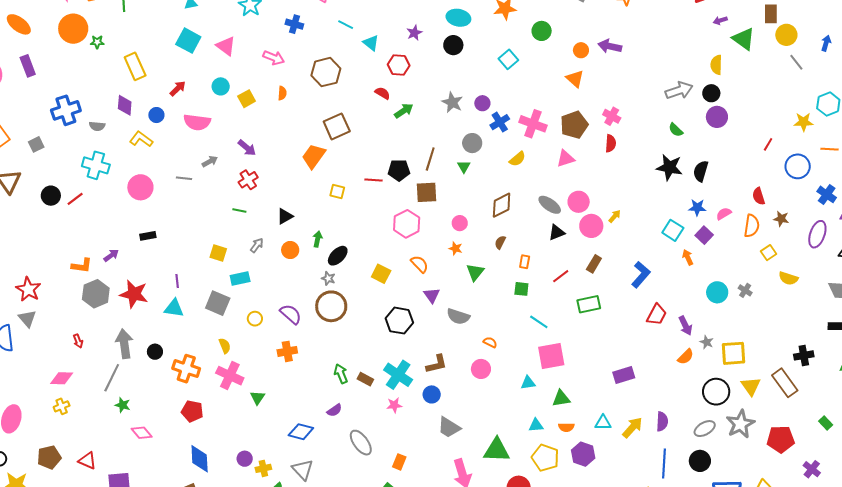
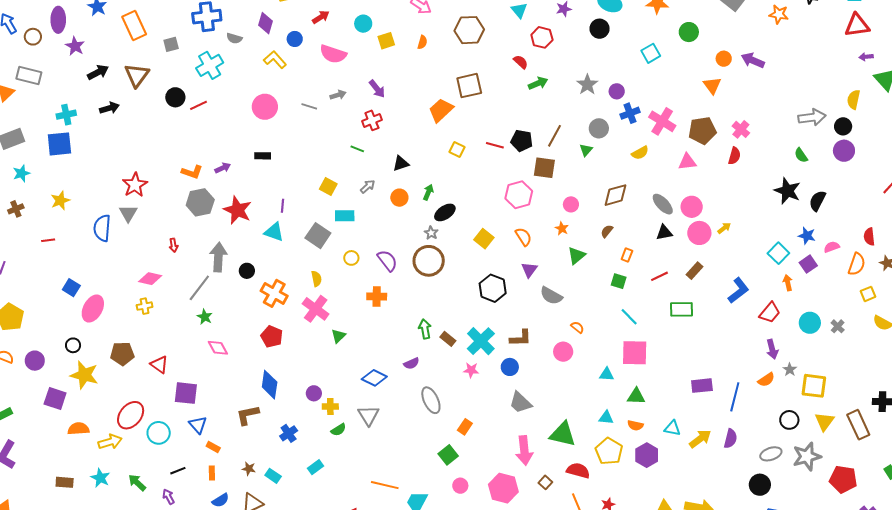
cyan cross: (96, 165) -> (210, 65), moved, turned 32
red trapezoid: (657, 315) -> (770, 313), moved
black circle: (716, 392) -> (789, 420), size x0.7
blue line: (664, 463) -> (735, 397), moved

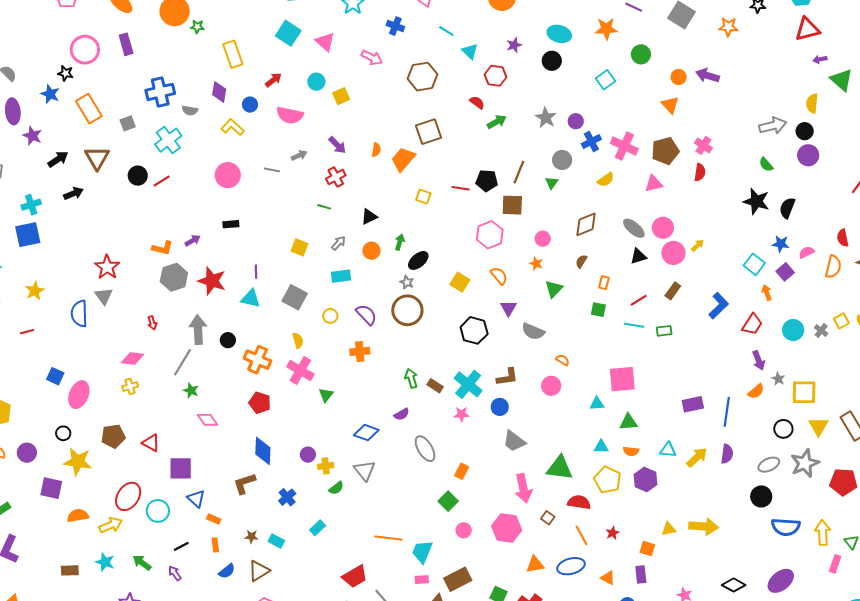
orange semicircle: (422, 42) -> (376, 150), moved
cyan rectangle: (345, 216) -> (341, 276), moved
yellow square: (868, 294) -> (841, 321), moved
green rectangle: (682, 309) -> (664, 331), size x0.7
cyan line: (629, 317) -> (634, 325), moved, turned -30

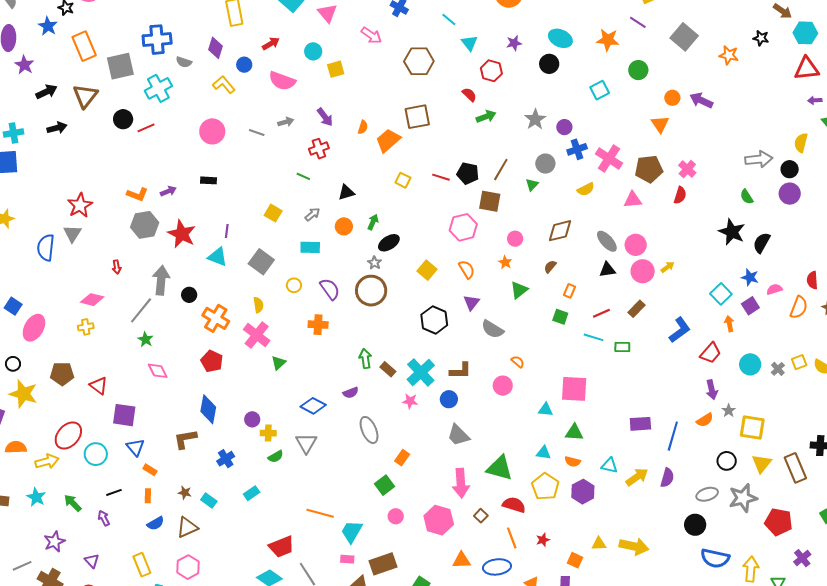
gray square: (128, 123) -> (120, 66), size x1.8

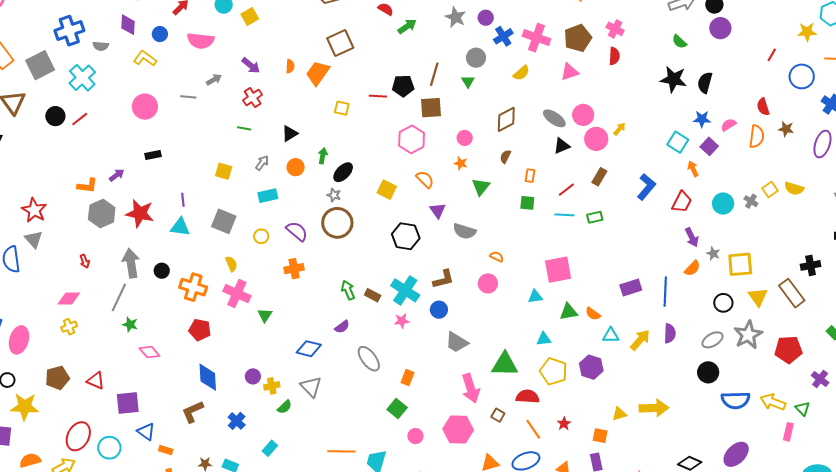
orange semicircle: (573, 462) -> (593, 314), moved, turned 35
yellow arrow: (751, 569) -> (773, 402), turned -60

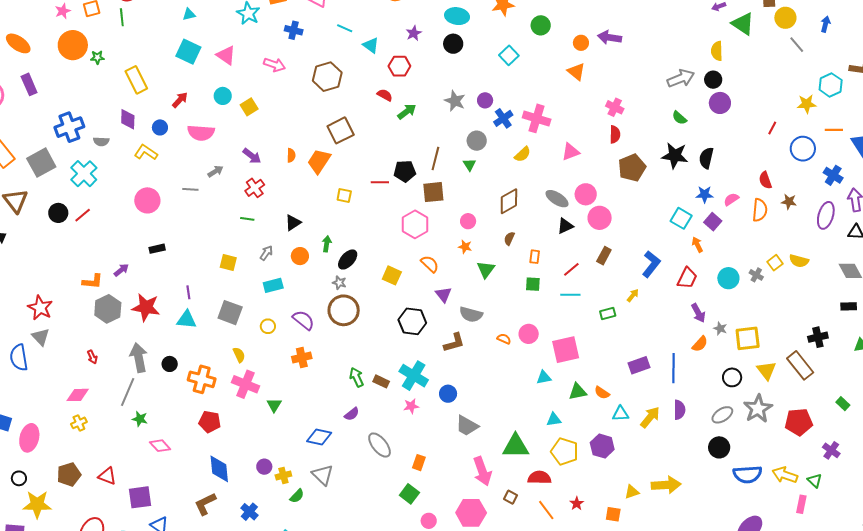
brown pentagon: (578, 38) -> (632, 168), moved
yellow arrow: (619, 129) -> (633, 295), moved
green rectangle: (595, 217) -> (608, 314), moved
brown L-shape: (443, 279) -> (454, 343), moved
pink circle: (488, 283) -> (529, 334), moved

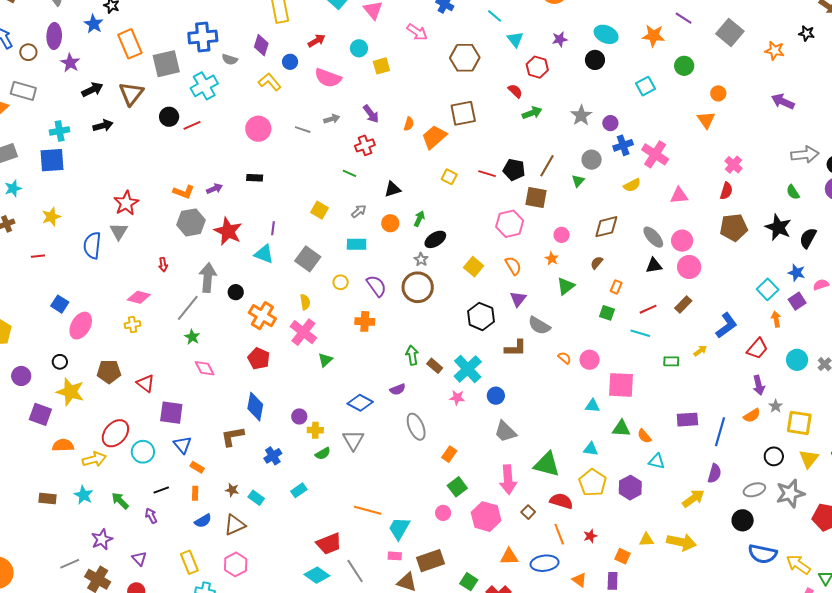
purple arrow: (610, 37) -> (783, 102), moved
yellow arrow: (650, 417) -> (693, 498), moved
green square: (409, 494) -> (457, 487), moved

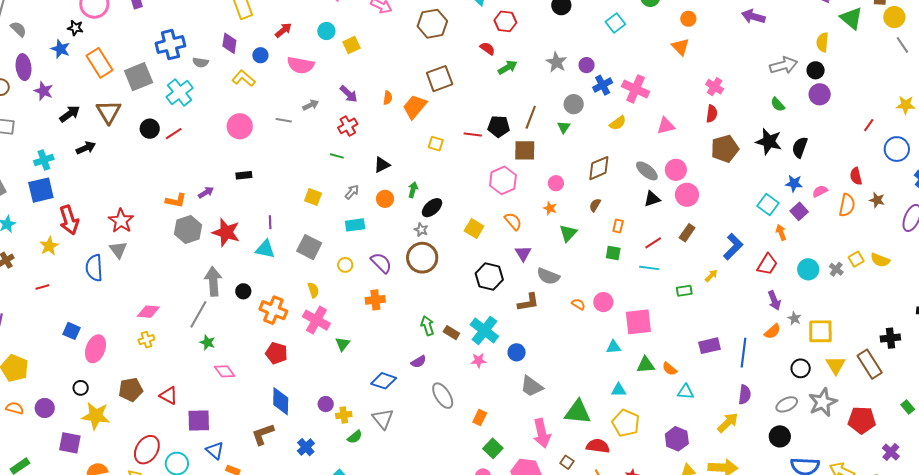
red arrow: (163, 265) -> (69, 220), moved, size x2.0
purple hexagon: (630, 488) -> (677, 439), moved

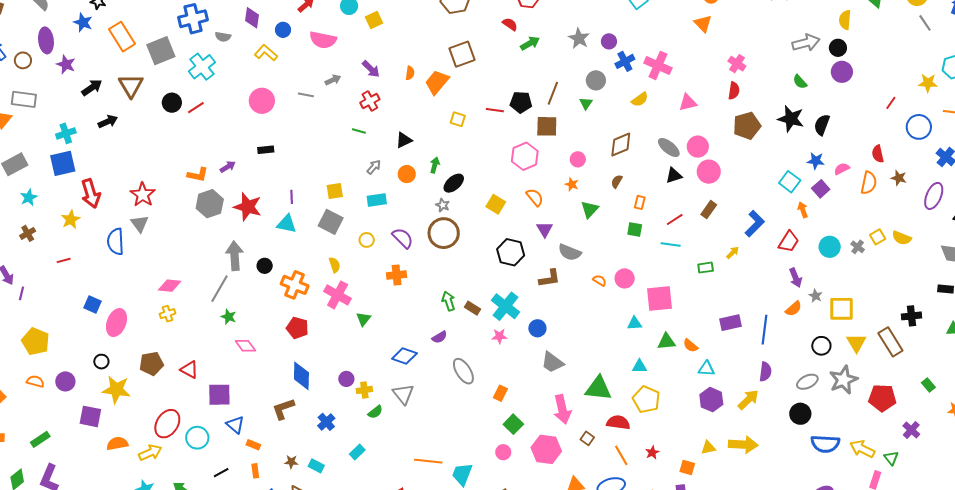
yellow square: (313, 197) -> (335, 191), moved, turned -30
purple hexagon: (677, 439) -> (711, 400), moved

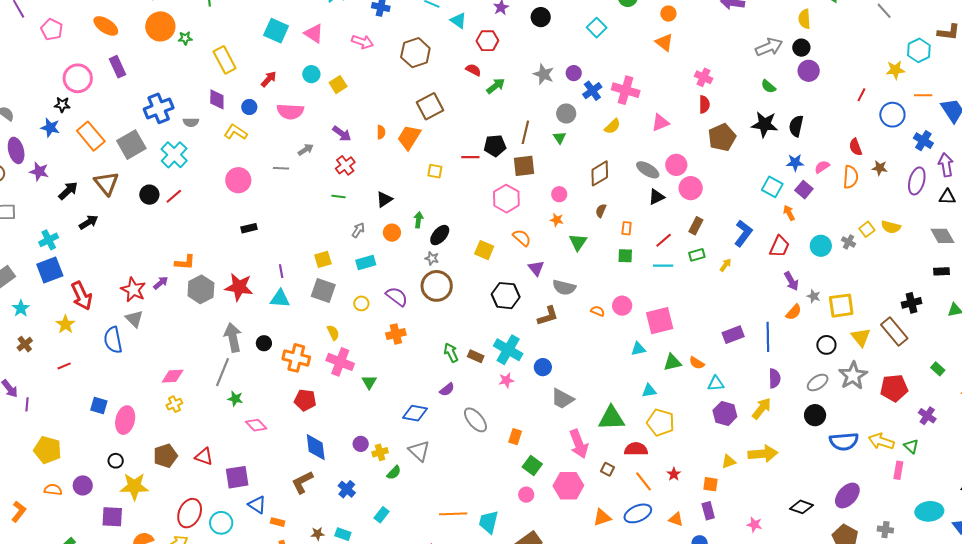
purple arrow: (228, 167) -> (161, 283), moved
green rectangle: (706, 268) -> (697, 255), moved

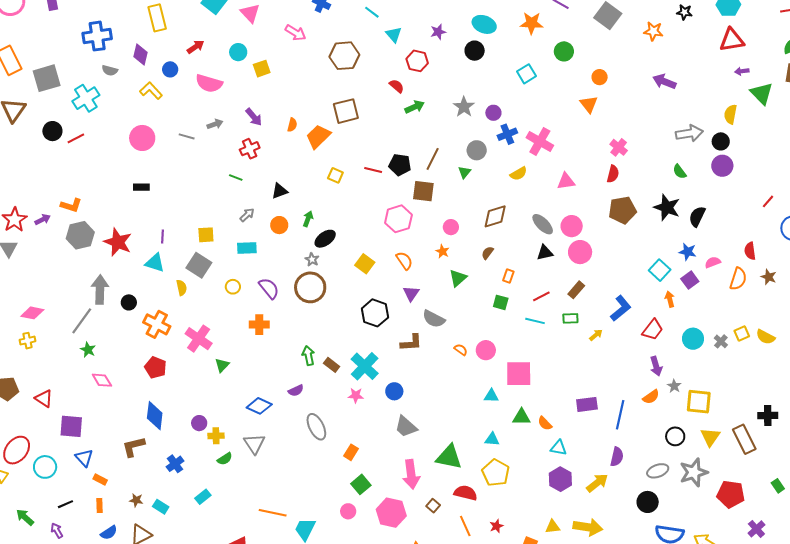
blue cross: (159, 108) -> (97, 36), moved
yellow semicircle: (333, 333) -> (182, 288), moved

